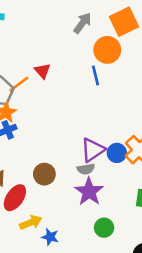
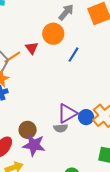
orange circle: (107, 50) -> (53, 34), moved
blue line: (95, 75) -> (73, 55), turned 42
purple star: (89, 192) -> (34, 145), moved, turned -30

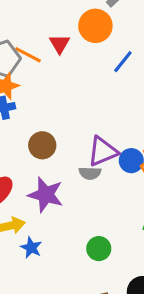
orange line: (12, 57) -> (28, 55), turned 54
brown circle: (28, 130) -> (42, 145), moved

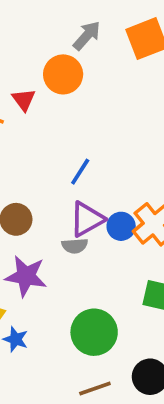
blue line: (123, 62) -> (80, 172), moved
green circle: (99, 249) -> (94, 332), size x1.6

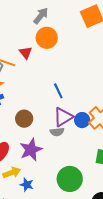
gray arrow: (87, 36) -> (41, 16), moved
blue line: (80, 172) -> (58, 91), turned -56
purple star: (26, 276) -> (31, 150), turned -30

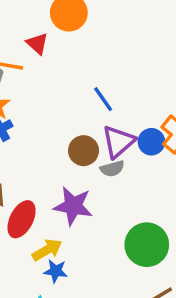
brown circle: (24, 119) -> (84, 151), moved
purple star: (31, 150) -> (73, 206), turned -30
blue star: (27, 185) -> (56, 271), moved

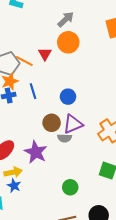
blue line: (103, 99) -> (33, 91), moved
blue circle: (151, 142) -> (68, 97), moved
green circle: (147, 245) -> (70, 187), size x0.6

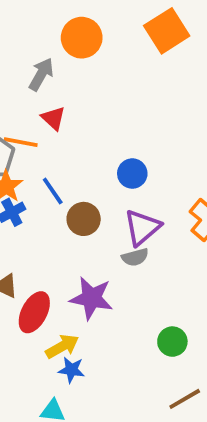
gray arrow: (66, 19) -> (41, 74), moved
orange circle: (68, 42) -> (82, 38), moved
blue circle: (68, 97) -> (132, 174), moved
brown circle: (52, 123) -> (84, 219), moved

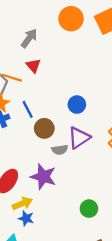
orange circle: (82, 38) -> (71, 19), moved
gray semicircle: (135, 257) -> (60, 150), moved

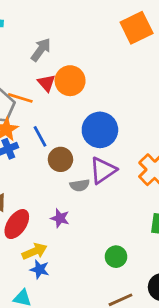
orange circle: (71, 19) -> (70, 81), moved
blue circle: (77, 105) -> (100, 130), size x1.6
purple star: (43, 177) -> (60, 218), size x0.6

